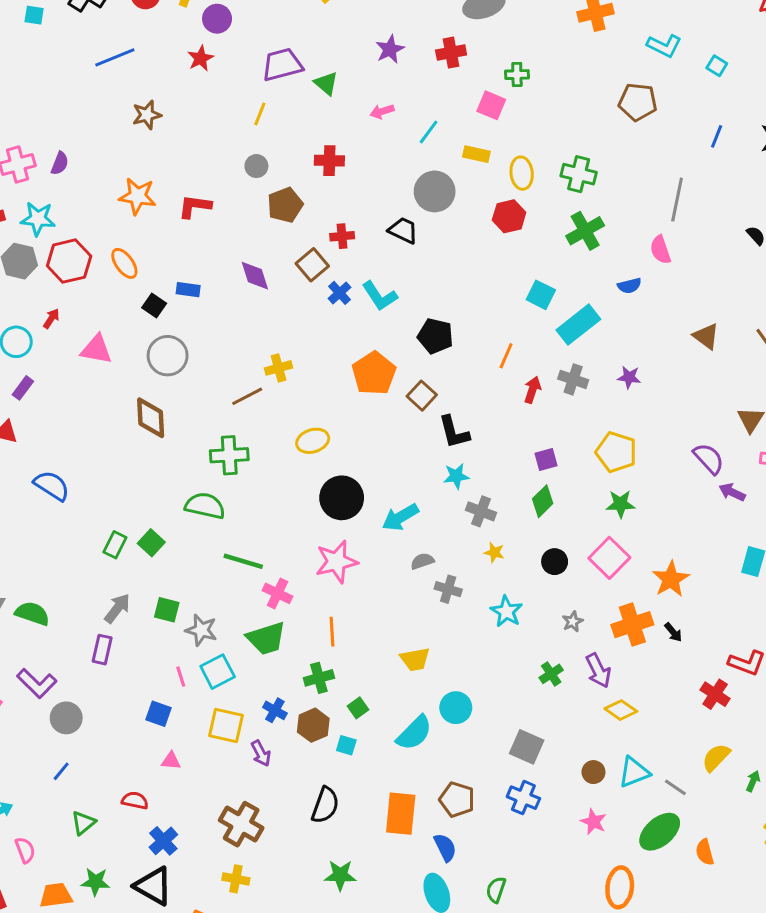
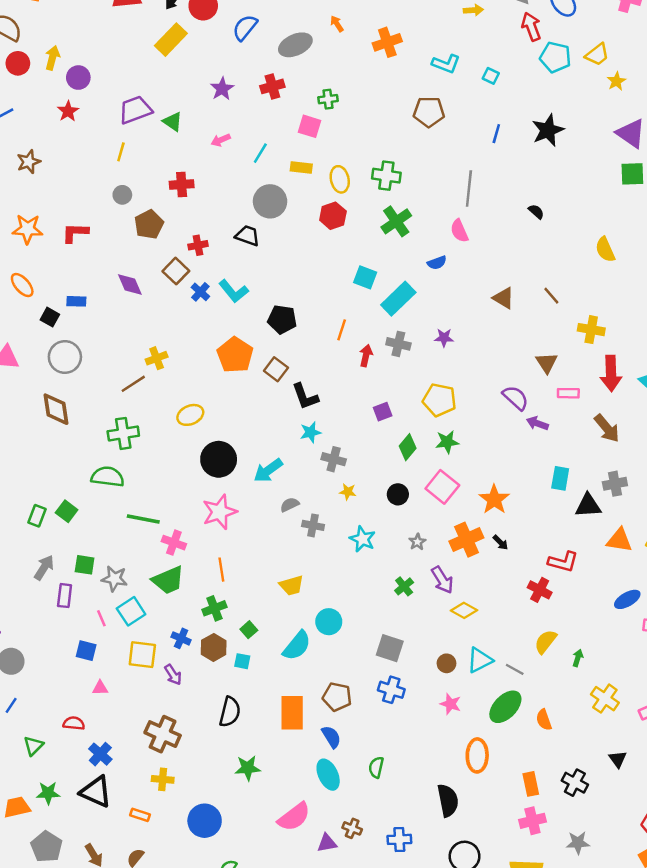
green diamond: (543, 501) -> (408, 447), moved
purple rectangle: (102, 650) -> (65, 596), moved

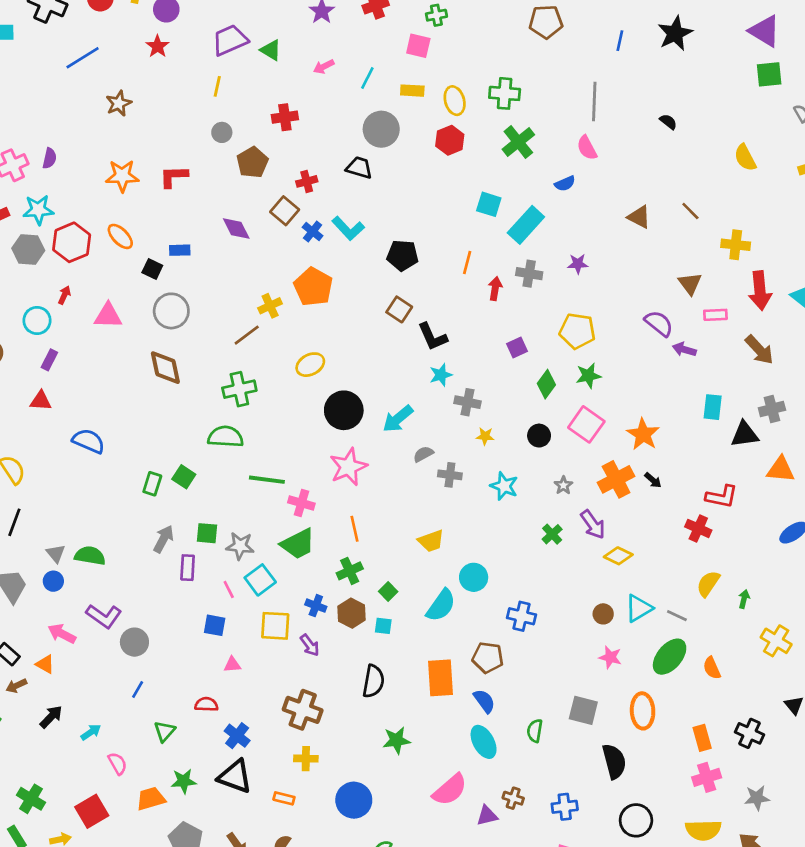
orange pentagon: (235, 355) -> (313, 287), moved
gray square: (390, 648) -> (583, 710), moved
blue cross: (391, 690) -> (522, 616), moved

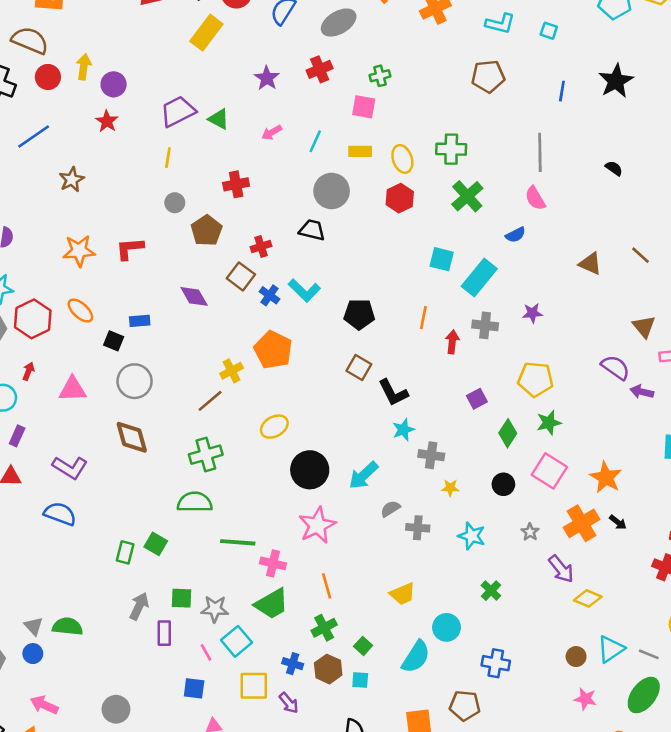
green cross: (552, 534) -> (491, 591), moved
purple L-shape: (104, 616) -> (70, 467), moved

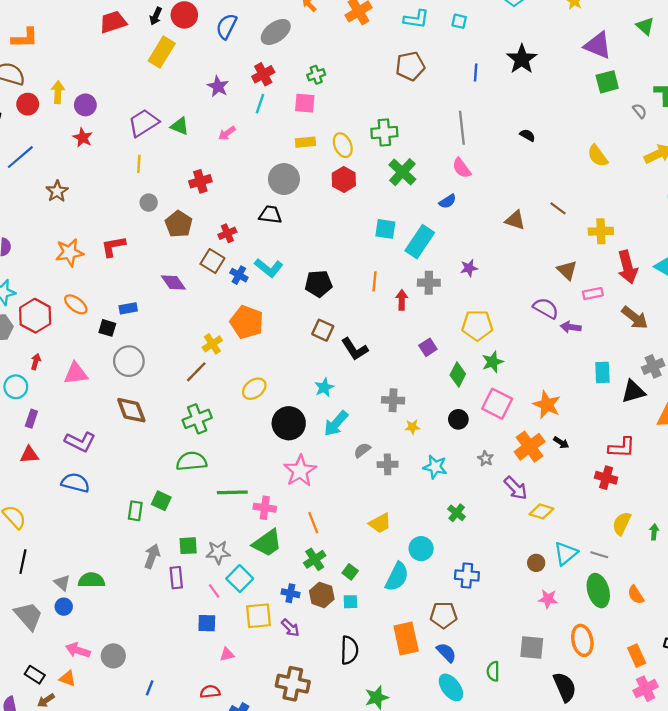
cyan line: (315, 141) -> (260, 104), moved
cyan star: (403, 430) -> (324, 387), moved
green ellipse: (644, 695) -> (598, 591), turned -48
gray circle: (116, 709) -> (113, 656), moved

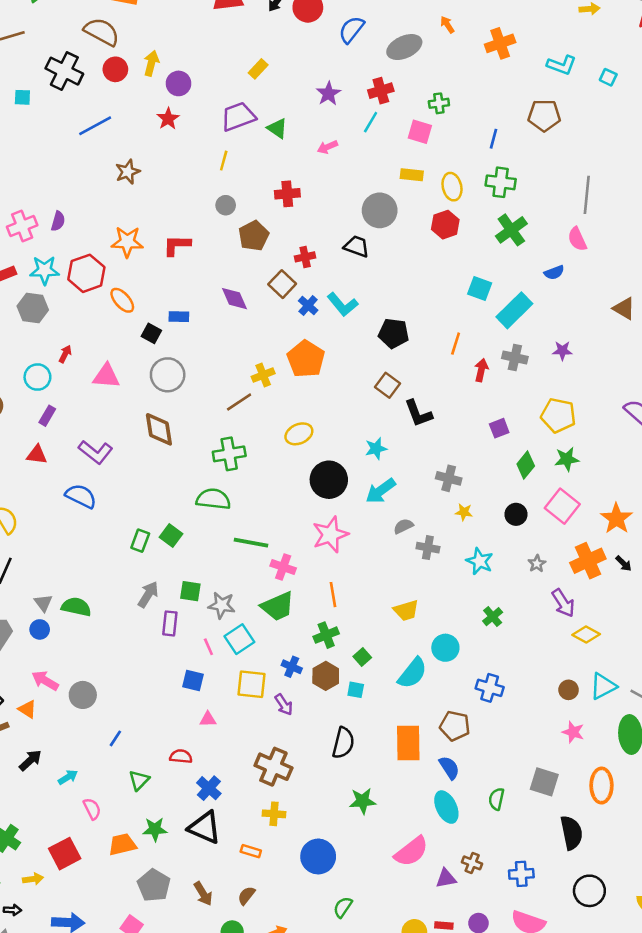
yellow rectangle: (162, 52) -> (258, 69), moved, size x0.6
blue line: (476, 73) -> (494, 139), moved
red hexagon: (35, 316) -> (86, 273), moved

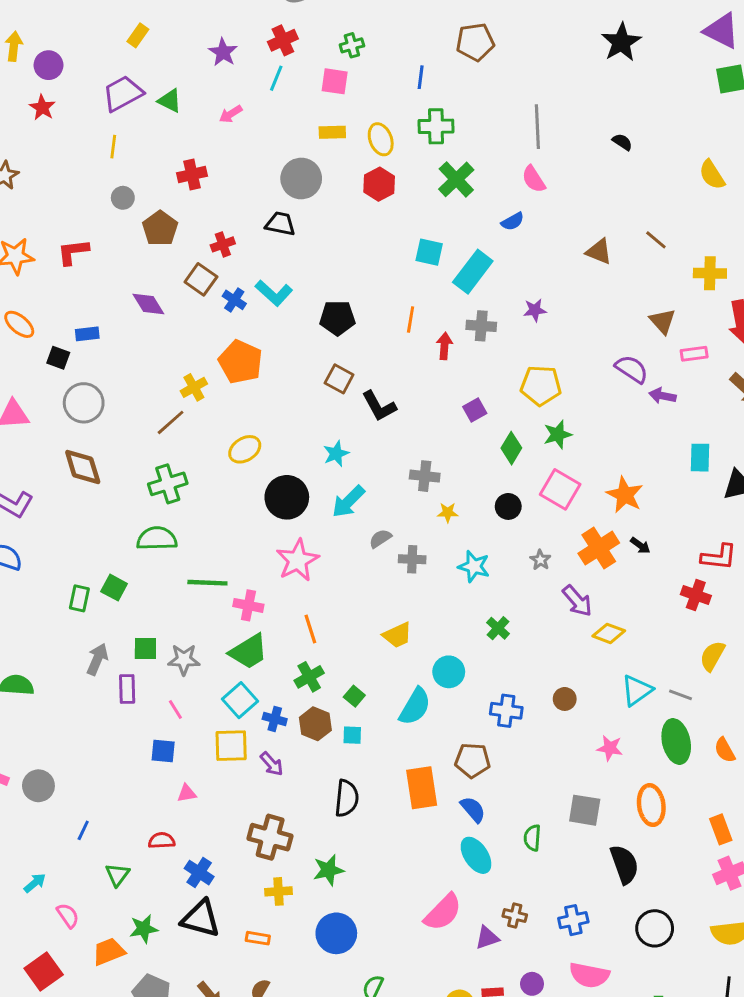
cyan square: (239, 639) -> (240, 700), moved
brown circle: (569, 690) -> (565, 699), moved
green star: (363, 801) -> (328, 870), moved

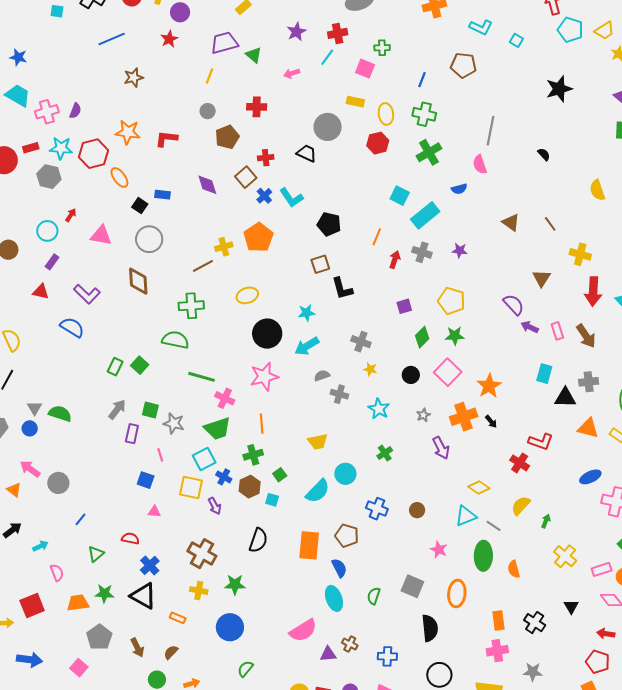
pink rectangle: (694, 354) -> (557, 331), moved, turned 66
brown square: (339, 379) -> (320, 264), turned 30
yellow diamond: (609, 633) -> (479, 488), moved

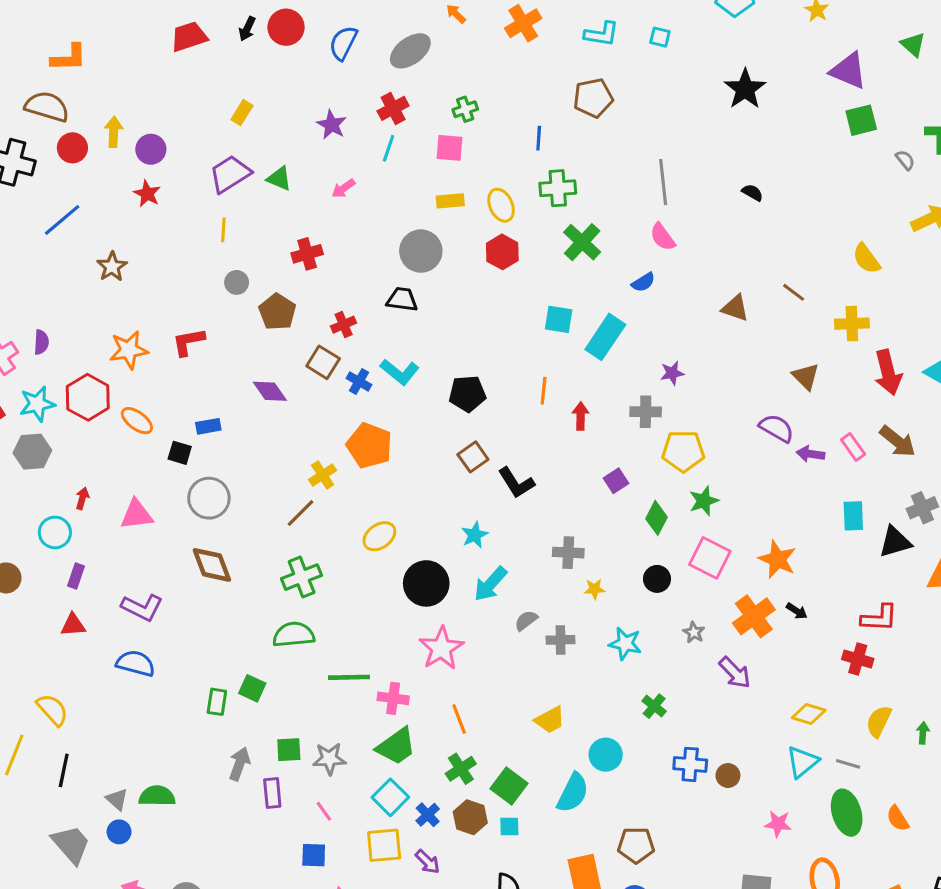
yellow semicircle: (597, 190) -> (866, 259), moved
gray cross: (422, 252) -> (646, 412), moved
green square: (280, 475) -> (509, 786), size x1.6
blue cross: (224, 477) -> (428, 815), turned 35
blue cross: (377, 509) -> (690, 764), moved

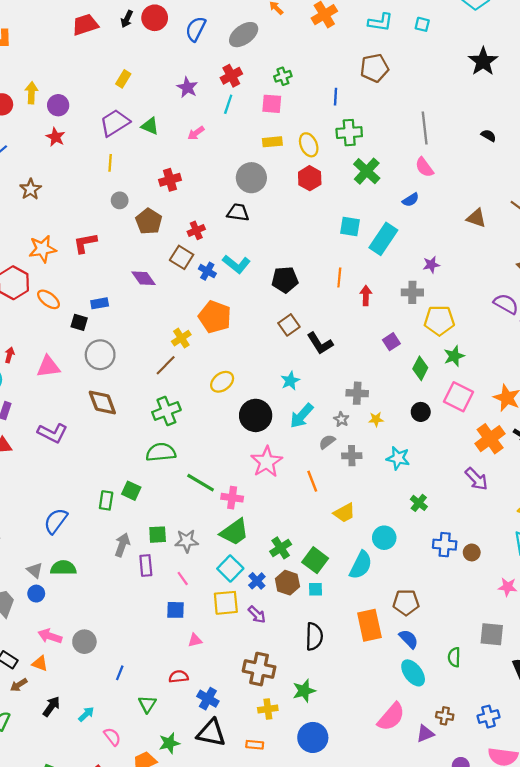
gray star: (694, 632) -> (341, 419), moved
blue semicircle: (136, 663) -> (56, 521), moved, turned -68
green line: (349, 677) -> (201, 483), turned 32
orange line: (459, 719) -> (312, 481), moved

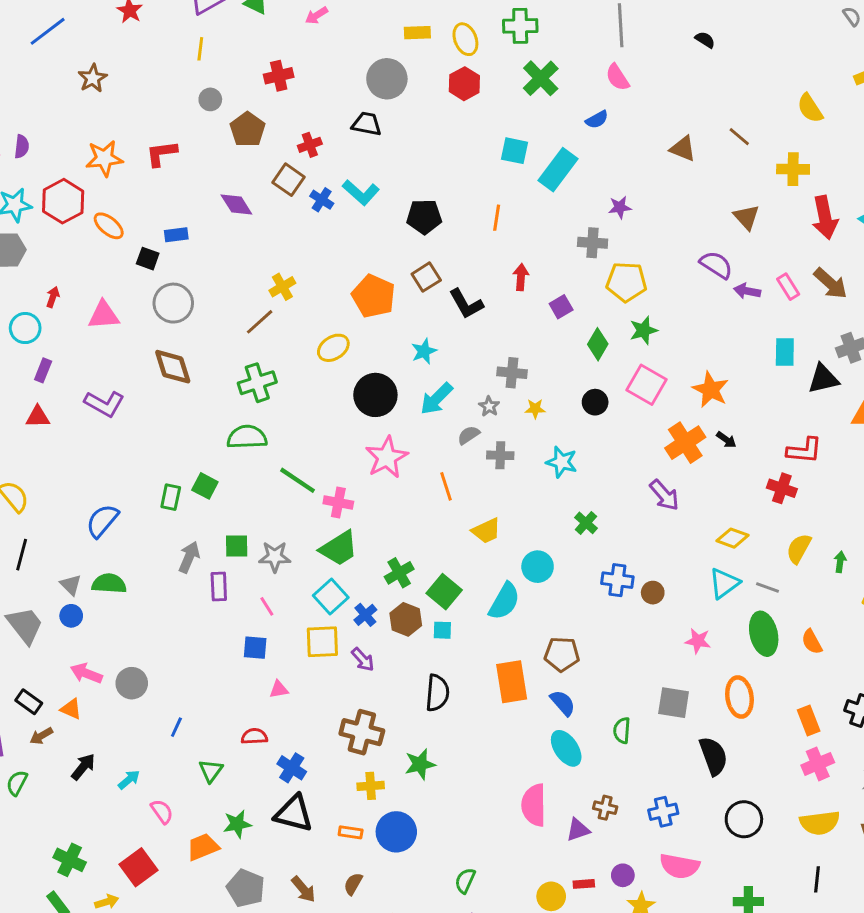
red arrow: (366, 296) -> (521, 277), moved
orange pentagon: (215, 317) -> (374, 296), moved
pink semicircle: (391, 717) -> (534, 805), turned 136
blue circle: (313, 737) -> (396, 832), moved

